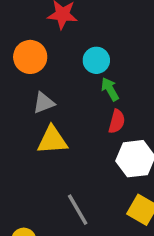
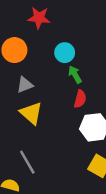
yellow triangle: (52, 140) -> (31, 113), turned 45
gray line: (78, 210) -> (27, 162), moved

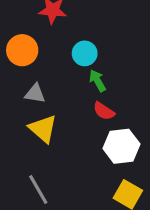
gray triangle: (25, 85) -> (35, 93), turned 30
red semicircle: (80, 99) -> (104, 111), turned 108

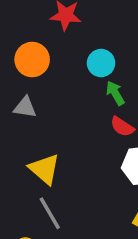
gray triangle: (35, 93) -> (25, 107), moved
yellow triangle: (43, 129) -> (44, 169), moved

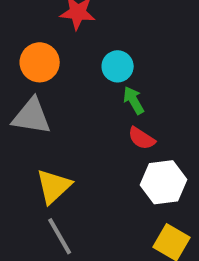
gray triangle: (25, 107) -> (32, 116), size x1.5
yellow triangle: (44, 169) -> (54, 186), turned 36

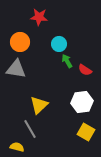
red semicircle: (142, 138) -> (85, 70), moved
yellow triangle: (54, 186) -> (39, 105), moved

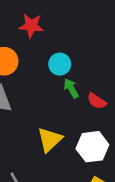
yellow triangle: (39, 105) -> (50, 140), moved

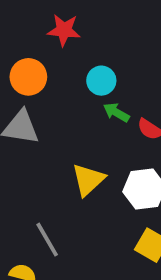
green arrow: (71, 88) -> (116, 112), turned -30

